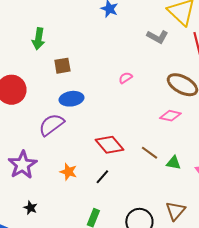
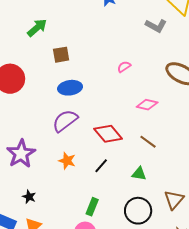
green arrow: (38, 39) -> (37, 28), turned -140
pink diamond: (170, 116) -> (147, 105), moved
purple semicircle: (51, 125) -> (65, 121), moved
green triangle: (173, 163) -> (139, 174), moved

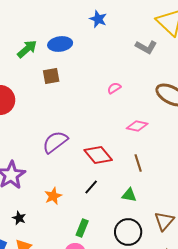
blue ellipse: (70, 88) -> (60, 44), moved
brown line: (148, 142) -> (138, 163), turned 36
orange star: (67, 161) -> (53, 196), moved, turned 30

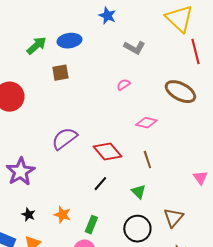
gray L-shape: (146, 47) -> (134, 48), moved
green triangle: (129, 195) -> (138, 192), turned 35
orange star: (53, 196) -> (62, 215), moved, turned -30

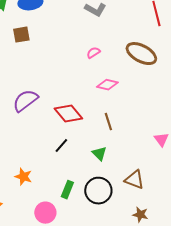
pink semicircle: (123, 85) -> (93, 53), moved
brown triangle: (173, 218) -> (134, 180), turned -50
green rectangle: (91, 225) -> (67, 190), moved

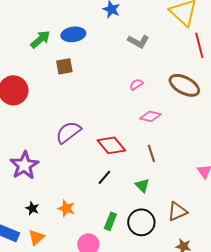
brown triangle: (134, 180) -> (177, 211), turned -45

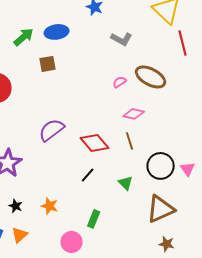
brown ellipse: (184, 85) -> (151, 77), moved
brown line: (151, 153) -> (130, 141), moved
brown triangle: (177, 211) -> (161, 209), size x1.4
black circle: (141, 222) -> (161, 166), moved

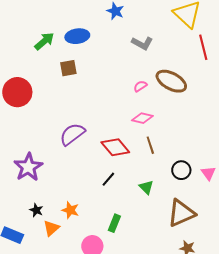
pink diamond: (134, 114) -> (142, 118), moved
black circle: (161, 166) -> (181, 170), size x0.7
orange triangle: (20, 235) -> (51, 228), moved

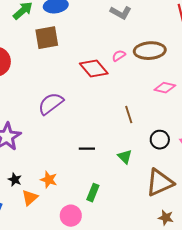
brown square: (68, 68) -> (47, 38), size x1.4
brown ellipse: (171, 81) -> (150, 51), turned -32
pink diamond: (142, 118) -> (165, 88), moved
red diamond: (115, 147) -> (94, 69), moved
black line: (108, 179) -> (87, 149), turned 49

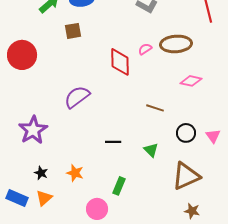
brown square: (47, 38) -> (73, 31), size x0.7
red diamond: (94, 69) -> (120, 62), turned 40
brown line: (129, 115) -> (155, 108), turned -54
orange triangle: (30, 198) -> (44, 198), moved

